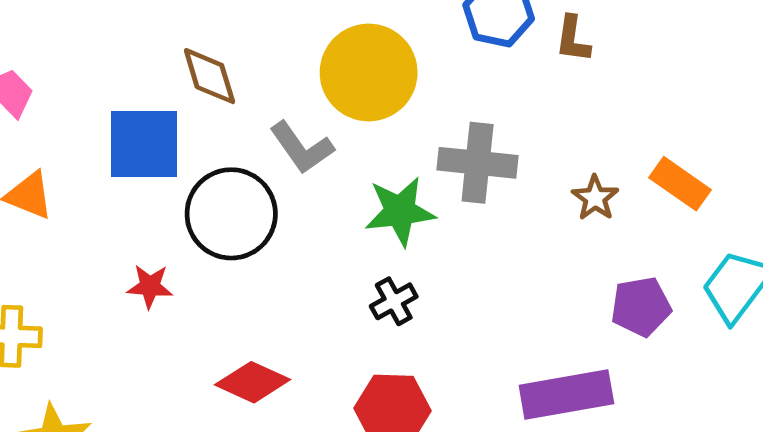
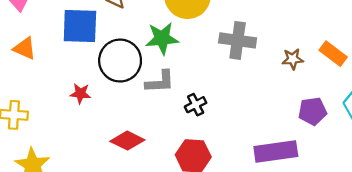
gray L-shape: (302, 148) -> (160, 82), moved, turned -60
brown star: (595, 198) -> (293, 59), turned 30
green star: (400, 211) -> (162, 38), moved

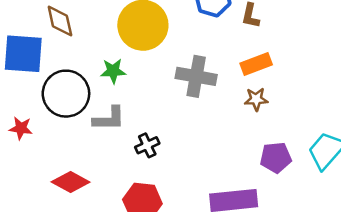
green star: (162, 38) -> (113, 71), size x0.7
orange rectangle: (333, 54) -> (256, 64), moved, turned -60

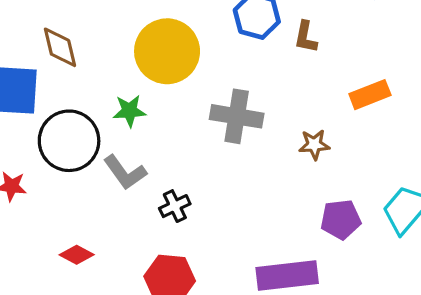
orange rectangle: (256, 64) -> (370, 95), moved
gray L-shape: (109, 119) -> (125, 172), turned 56
red diamond: (71, 182) -> (77, 255), size x0.7

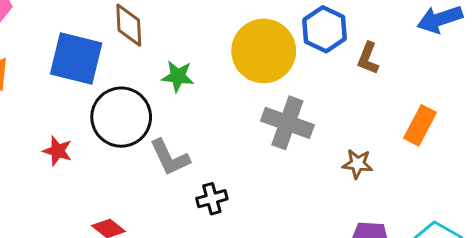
yellow circle: (167, 51) -> (264, 51), moved
orange rectangle: (370, 95) -> (420, 125), turned -51
green star: (129, 111) -> (178, 76), moved

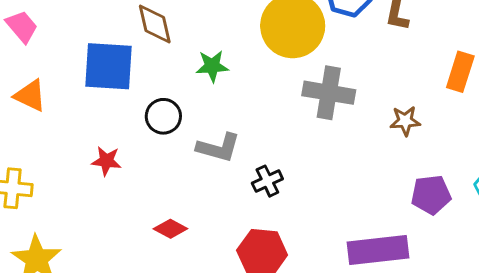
black circle: (121, 117) -> (163, 116), size x0.6
gray L-shape: (170, 157) -> (218, 148), turned -39

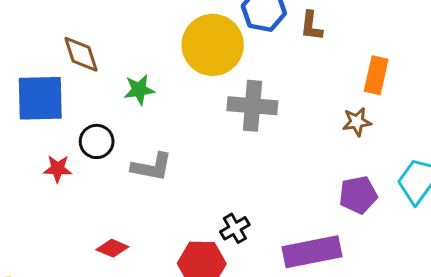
brown star: (405, 121) -> (357, 122), moved
red star: (106, 161) -> (58, 169), moved
black cross: (267, 181) -> (235, 228), moved

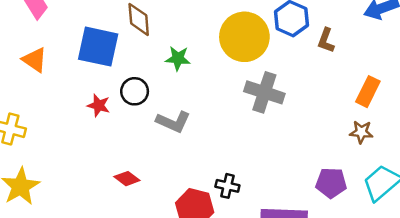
brown star: (357, 122) -> (361, 132), moved
black cross: (235, 228) -> (227, 186), turned 30

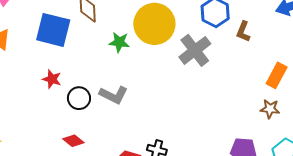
yellow circle: (244, 37) -> (154, 24), moved
black circle: (135, 91) -> (79, 98), moved
gray cross: (264, 92) -> (195, 50), moved, turned 32

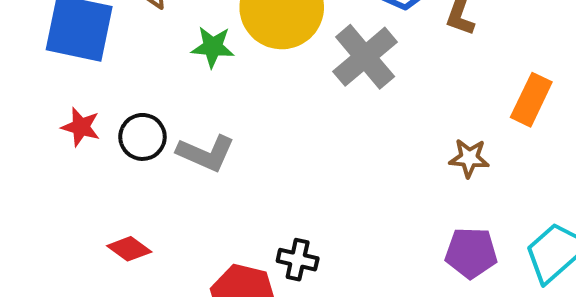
black circle: (79, 98) -> (142, 137), moved
brown star: (270, 109) -> (469, 158), moved

